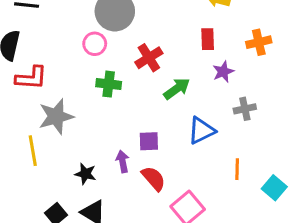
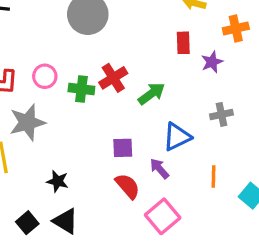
orange cross: (259, 42) -> (236, 29), moved
pink circle: (95, 44) -> (45, 76), moved
red cross: (149, 58) -> (113, 78), moved
purple star: (223, 72) -> (212, 62), moved
purple arrow: (123, 161) -> (159, 169), moved, turned -30

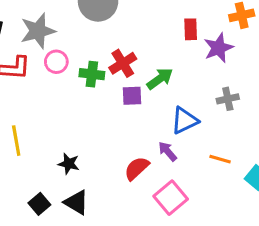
purple star: (212, 62) -> (219, 48), size x1.4
gray star: (27, 122) -> (38, 31), moved
purple square: (123, 148) -> (132, 96), moved
orange line: (214, 177) -> (220, 159), turned -75
red semicircle: (128, 186) -> (137, 168), turned -92

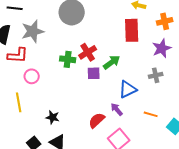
red rectangle: (191, 29) -> (132, 30), size x1.6
purple star: (219, 48) -> (162, 48), moved
pink circle: (56, 62) -> (32, 76), moved

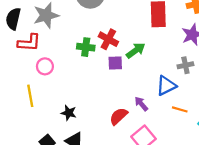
red cross: (88, 52) -> (108, 39), turned -30
blue triangle: (128, 89) -> (166, 86), moved

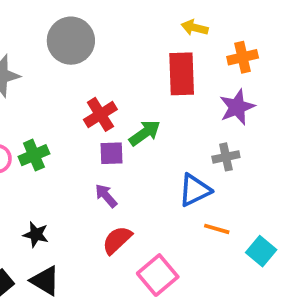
red cross: (108, 39) -> (100, 114), turned 30
green cross: (86, 47) -> (34, 155), moved, turned -30
purple arrow: (141, 104) -> (106, 196), moved

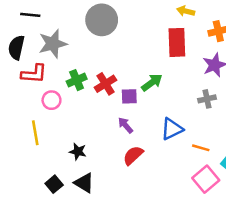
red cross: (100, 114) -> (105, 84), moved
green cross: (34, 155) -> (77, 80), moved
blue triangle: (195, 190) -> (172, 129), moved
pink square: (158, 275) -> (206, 179), moved

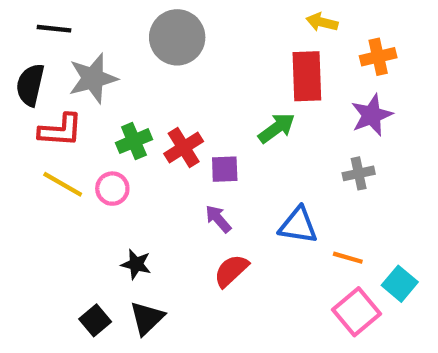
green arrow: (152, 83) -> (277, 128), moved
pink circle: (52, 100) -> (112, 189), moved
blue triangle: (172, 129) -> (298, 225), turned 35
yellow line: (35, 133) -> (63, 184), moved, turned -50
black triangle: (84, 183) -> (147, 318), turned 45

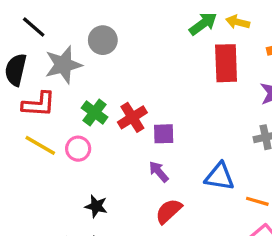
black line: (54, 29) -> (34, 27), turned 35
gray circle: (177, 37) -> (103, 40), moved, size x0.7
green arrow: (277, 128) -> (203, 24), moved
green cross: (134, 141) -> (95, 112), turned -30

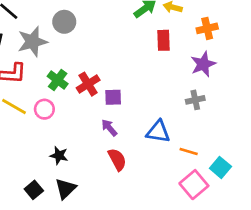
red rectangle: (226, 63) -> (164, 40), size x0.7
red semicircle: (169, 211) -> (117, 159), turned 105

